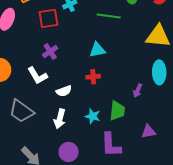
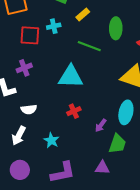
cyan triangle: (97, 50) -> (71, 77), size x1.5
red cross: (93, 77) -> (74, 111), moved, turned -32
green trapezoid: (117, 111) -> (117, 144), moved
purple L-shape: (111, 145) -> (63, 172), turned -112

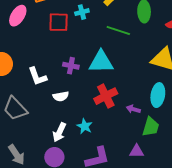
purple cross: (24, 68) -> (71, 66), moved, turned 35
red cross: (74, 111) -> (106, 96), size x1.6
purple arrow: (101, 125) -> (133, 109), turned 72
white arrow: (19, 136) -> (59, 132), moved

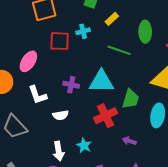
pink ellipse: (18, 16) -> (28, 61), moved
purple arrow: (133, 109) -> (129, 141), moved
green trapezoid: (151, 127) -> (131, 99), moved
white arrow: (59, 132) -> (59, 151), turned -36

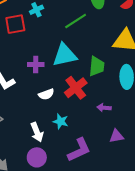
green line: (119, 50) -> (76, 21), turned -40
white semicircle: (61, 115) -> (46, 94), moved

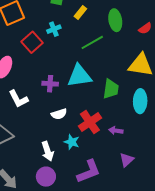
red square: (15, 24) -> (32, 42), turned -35
red cross: (76, 88) -> (90, 122), moved
purple triangle: (116, 136) -> (127, 160), turned -35

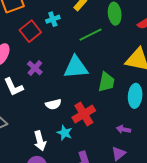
purple cross: (50, 84) -> (35, 68), moved, turned 35
purple arrow: (116, 131) -> (123, 129), moved

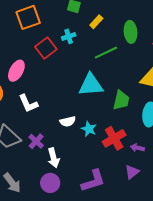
purple cross: (35, 68) -> (36, 141), moved
red cross: (84, 114) -> (114, 138), moved
cyan star: (65, 133) -> (89, 129), moved

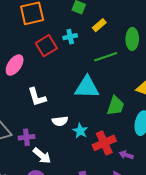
white L-shape: (28, 103) -> (37, 97), moved
purple cross: (36, 141) -> (26, 137), turned 35
white arrow: (54, 158) -> (42, 156), turned -42

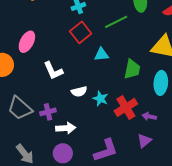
red square: (46, 46) -> (81, 32), moved
cyan triangle: (87, 87) -> (102, 54), size x0.6
white arrow: (42, 156) -> (66, 128), turned -36

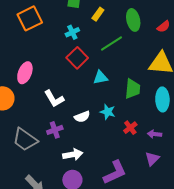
cyan star: (100, 99) -> (108, 112), moved
red cross: (126, 107) -> (130, 128), size x0.6
purple cross: (48, 112) -> (55, 130), moved

